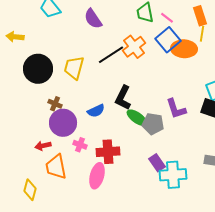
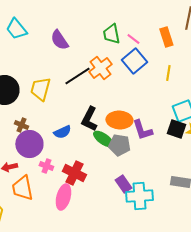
yellow line: (202, 34) -> (168, 73), moved
orange ellipse: (184, 49) -> (119, 120), moved
red cross: (108, 152) -> (74, 173), turned 30

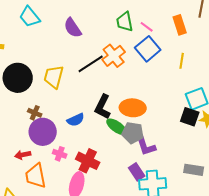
purple L-shape: (142, 130) -> (146, 146), moved

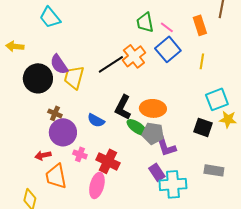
purple semicircle: (73, 28) -> (59, 64), moved
black square: (190, 117) -> (203, 127), moved
blue semicircle: (76, 120) -> (96, 120), turned 54

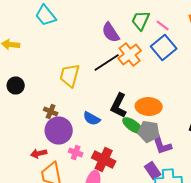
green trapezoid: (145, 22) -> (141, 20), turned 35
purple semicircle: (59, 64) -> (111, 32), moved
black circle: (38, 78) -> (16, 86), moved, size x0.6

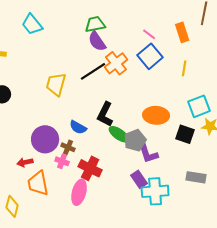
green trapezoid: (141, 20) -> (95, 24), moved, turned 55
orange ellipse: (149, 106) -> (156, 115), moved
brown cross: (51, 112) -> (68, 147), moved
gray pentagon: (149, 132) -> (135, 140), turned -30

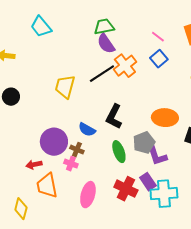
blue square: (150, 56) -> (159, 59), size x0.7
green ellipse: (119, 134) -> (119, 152), moved, turned 35
red cross: (90, 168) -> (126, 189), moved

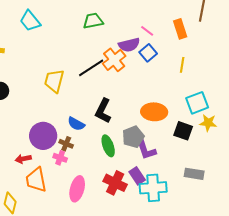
purple semicircle: (106, 44) -> (129, 45), moved, turned -70

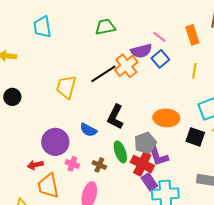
cyan trapezoid: (30, 21) -> (42, 27), turned 30
brown cross: (66, 144) -> (99, 165), moved
red cross: (115, 183) -> (142, 164), moved

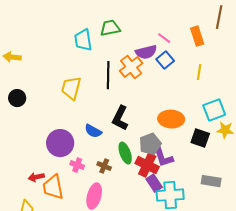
cyan trapezoid: (42, 27) -> (83, 40), moved
black line: (103, 74) -> (108, 75), turned -56
red arrow: (35, 165) -> (36, 177), moved

